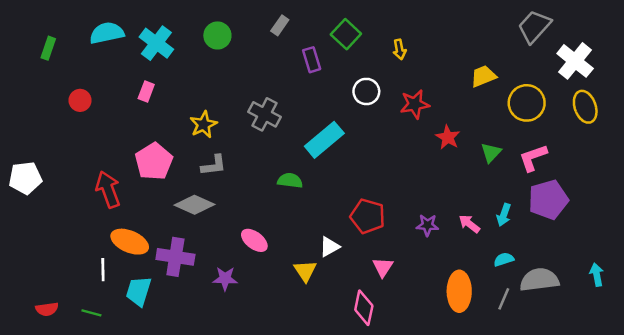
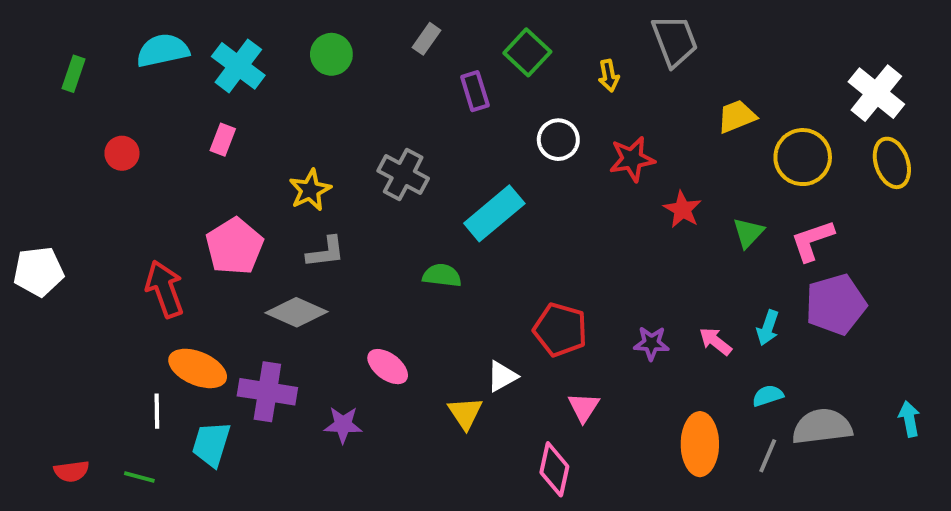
gray trapezoid: (534, 27) -> (675, 41), moved, turned 117

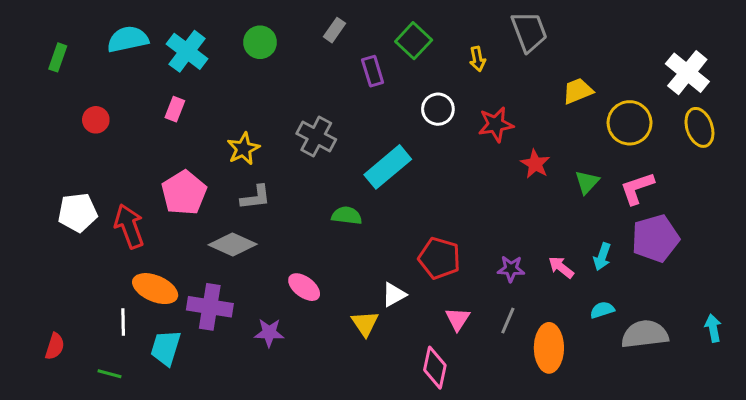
white pentagon: (39, 271) -> (78, 213), moved
gray line: (768, 456) -> (508, 321), moved
red semicircle: (72, 471) -> (55, 346), moved, turned -64

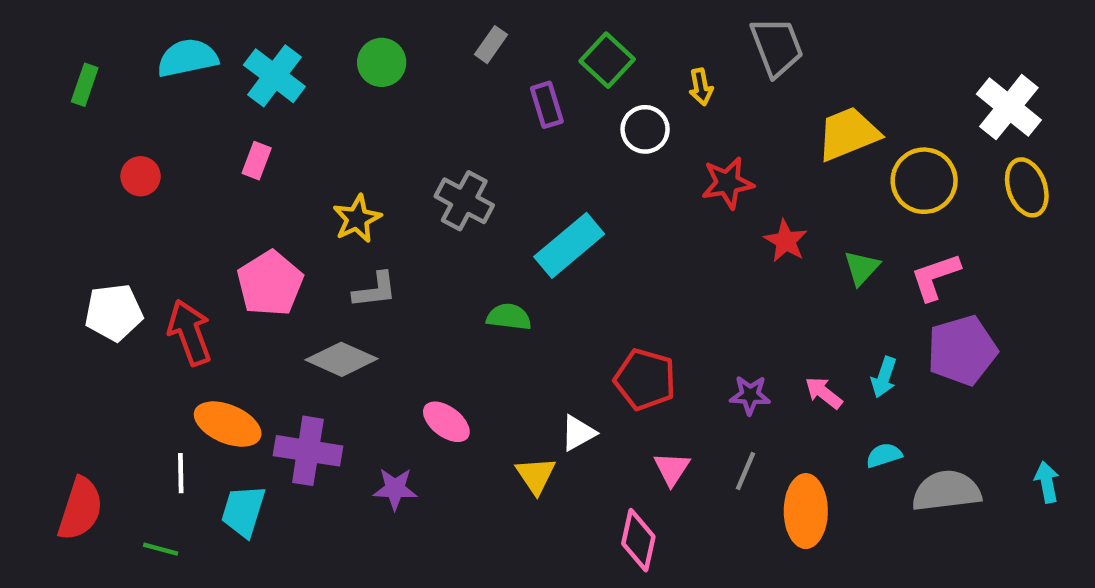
yellow trapezoid: (578, 91) -> (848, 134), size x1.4
white circle: (438, 109) -> (645, 129), moved
red semicircle: (55, 346) -> (80, 509), size x1.6

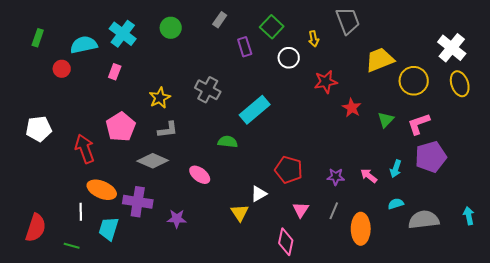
cyan semicircle: (187, 58) -> (84, 45), moved
red circle: (141, 176) -> (62, 69), moved
white pentagon: (114, 312) -> (39, 129), moved
pink ellipse: (446, 422) -> (200, 175), moved

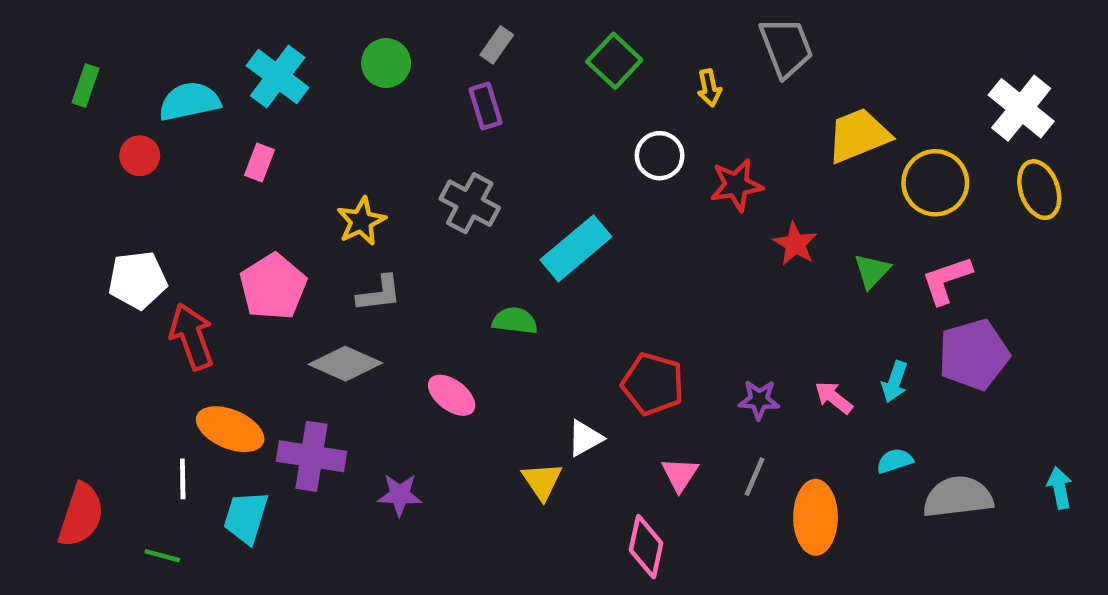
purple rectangle: (245, 47) -> (486, 106), moved
white circle: (289, 58) -> (660, 156), moved
white pentagon: (39, 129) -> (137, 280), moved

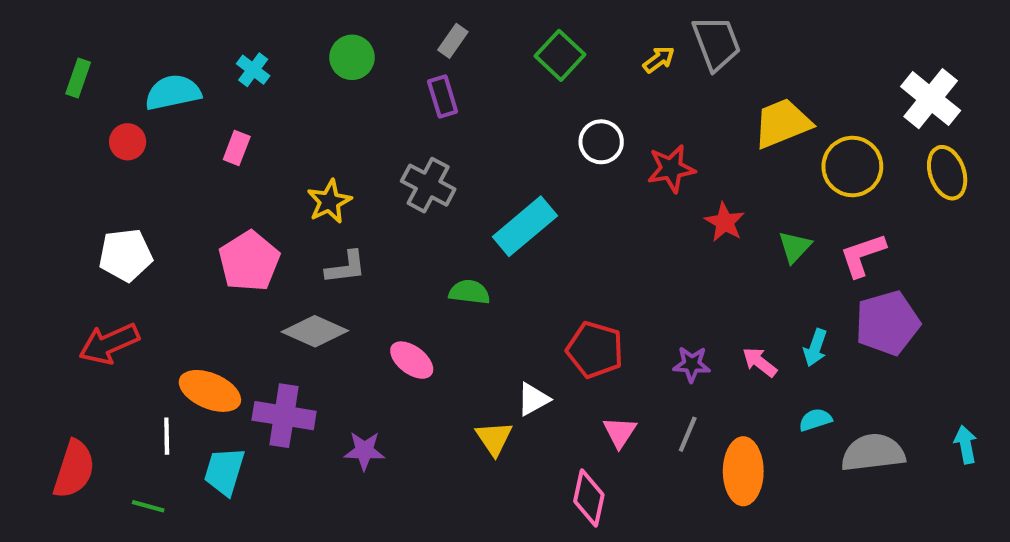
cyan cross: (278, 77) -> (253, 70), size x0.6
yellow arrow: (709, 88) -> (659, 59), moved, turned -116
red arrow: (192, 336) -> (109, 344), moved, turned -94

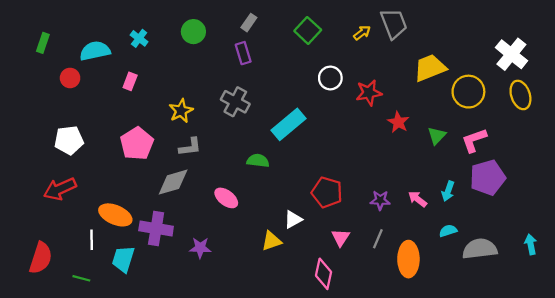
gray diamond: (315, 331) -> (173, 182), turned -40
yellow triangle: (494, 438) -> (272, 241), turned 45

